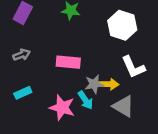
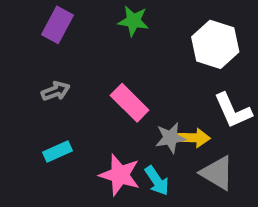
pink rectangle: (68, 62) -> (130, 103), turned 40
cyan arrow: (85, 100) -> (157, 181), moved

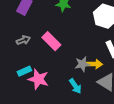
pink rectangle: (130, 103) -> (51, 41), moved
pink star: (120, 175) -> (38, 79), moved

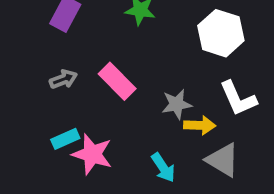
gray star: (82, 64) -> (177, 104), moved

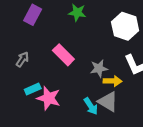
gray arrow: (63, 79) -> (22, 59), moved, turned -35
gray triangle: (223, 160) -> (108, 102), moved

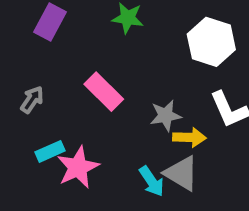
pink star: (49, 98) -> (78, 167), turned 30

